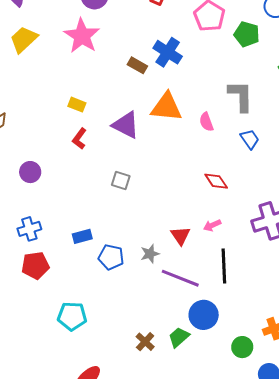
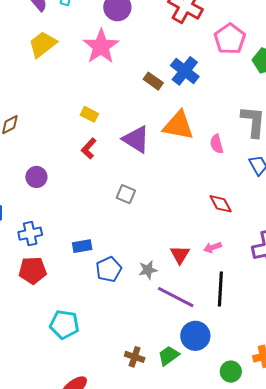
blue pentagon: (111, 257) -> (109, 269), turned 30
brown cross: (145, 342) -> (135, 357), turned -30

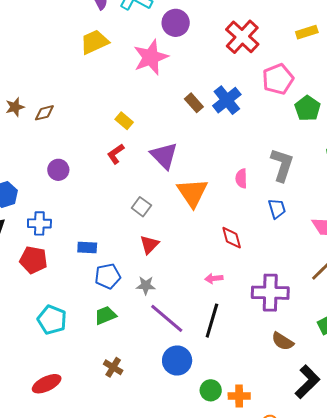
orange triangle: (178, 125) -> (192, 193), moved, turned 32
red triangle: (180, 255) -> (149, 245), moved
green trapezoid: (169, 356) -> (105, 315), moved
green circle: (231, 372) -> (211, 390), moved

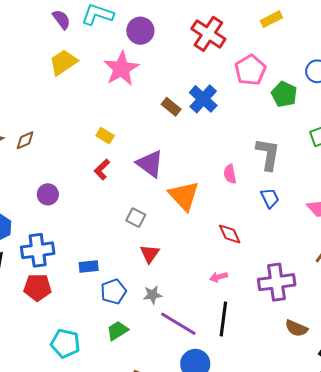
blue cross: (39, 223) -> (38, 250), size x1.4

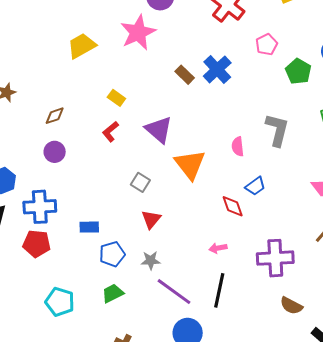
yellow trapezoid: (63, 62) -> (82, 46), moved
pink pentagon: (250, 70) -> (266, 45), size x0.7
brown diamond: (25, 140) -> (55, 116), moved
blue trapezoid: (270, 198) -> (255, 186), moved, turned 75

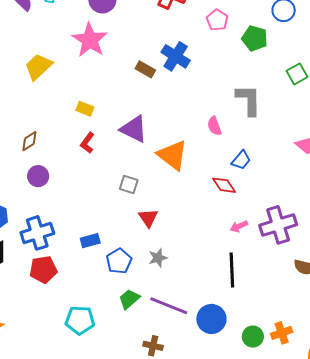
pink arrow: (218, 248) -> (239, 226), moved
purple line: (174, 292) -> (169, 306), moved

